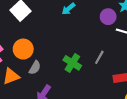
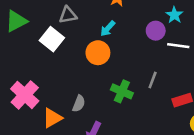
orange circle: (23, 49) -> (98, 53), moved

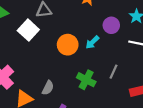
cyan arrow: (108, 29) -> (92, 42), moved
purple circle: (156, 31) -> (111, 25), moved

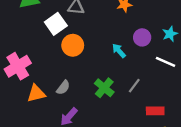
cyan arrow: (92, 42) -> (119, 51), turned 80
orange circle: (68, 45) -> (73, 45), moved

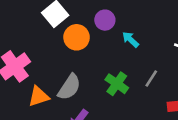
purple circle: (142, 37) -> (105, 20), moved
gray semicircle: (63, 88) -> (69, 87), size x1.5

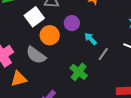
gray line: (151, 79) -> (103, 54), moved
gray semicircle: (69, 87) -> (36, 55), moved, turned 90

